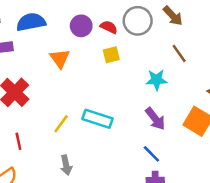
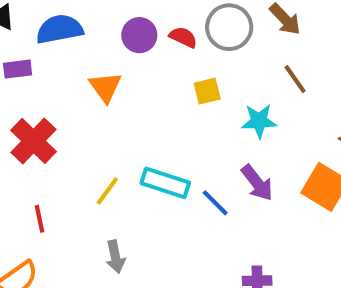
yellow square: (111, 55) -> (207, 91), moved
blue line: (151, 154) -> (215, 203), moved

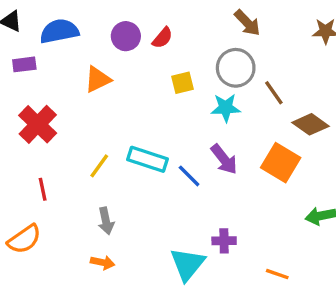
gray circle: (229, 27) -> (236, 68), moved
red semicircle: (183, 37) -> (162, 38), turned 105
brown line: (295, 79) -> (274, 93), moved
orange triangle: (105, 87) -> (98, 79), turned 40

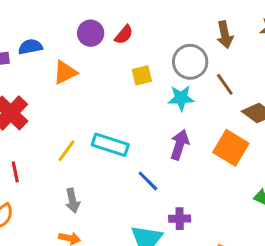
brown arrow: (247, 23) -> (225, 35), moved, turned 32
blue semicircle: (59, 31) -> (30, 47), moved, size x0.7
purple arrow: (224, 159) -> (180, 145), turned -124
blue line: (189, 176) -> (148, 181), moved

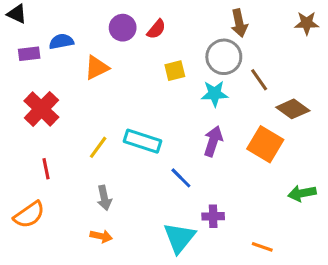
brown arrow: (225, 35) -> (239, 23), moved

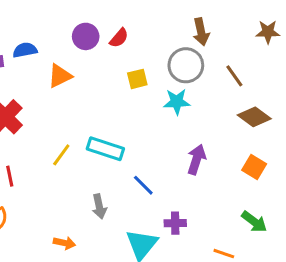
brown line: (259, 80) -> (234, 76), moved
purple arrow: (213, 141) -> (196, 159), moved
orange square: (265, 144) -> (254, 167), moved, size x0.7
green arrow: (302, 193) -> (254, 222), moved, turned -132
gray arrow: (104, 198) -> (99, 206), moved

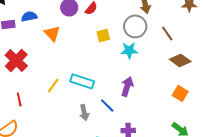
orange triangle: (60, 76) -> (52, 33), turned -48
purple arrow: (196, 159) -> (127, 86), moved
gray arrow: (99, 206) -> (84, 112), moved

